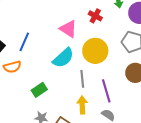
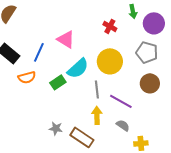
pink triangle: (68, 29) -> (66, 39), moved
green rectangle: (39, 90) -> (58, 82), moved
purple line: (106, 91) -> (121, 101), turned -45

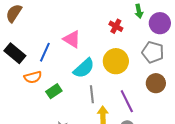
green rectangle: (58, 82) -> (54, 91), moved
gray line: (97, 89) -> (92, 94), moved
purple line: (121, 101) -> (127, 101), turned 35

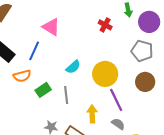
pink triangle: (72, 39) -> (51, 27), moved
yellow circle: (116, 61) -> (105, 74), moved
cyan semicircle: (84, 68) -> (73, 67), size x0.7
gray line: (92, 94) -> (66, 95), moved

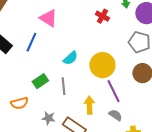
orange semicircle: (22, 76) -> (19, 103), moved

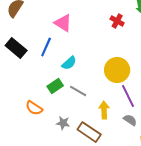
cyan semicircle: (70, 58) -> (69, 63), moved
gray line: (63, 86) -> (78, 91), turned -54
orange semicircle: (19, 103) -> (34, 108), turned 48

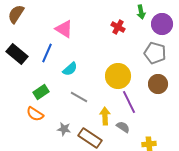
green rectangle: (55, 86) -> (41, 92), moved
gray semicircle: (130, 120) -> (123, 127), moved

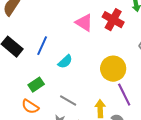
red cross: (118, 27) -> (113, 20), size x1.5
pink triangle: (64, 29) -> (84, 23), moved
gray line: (79, 97) -> (68, 101), moved

